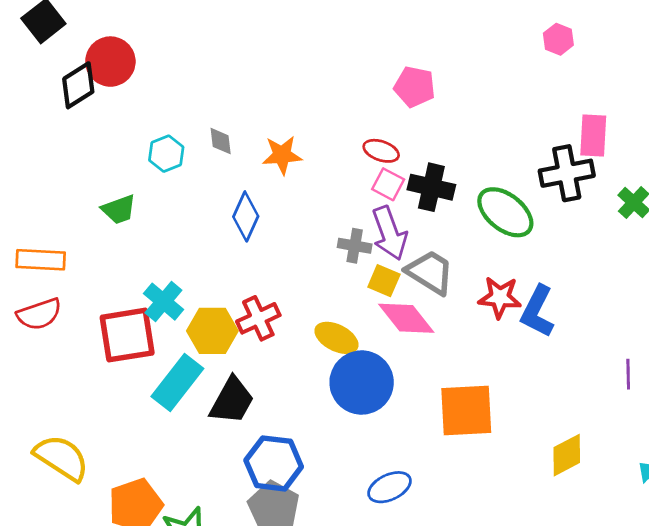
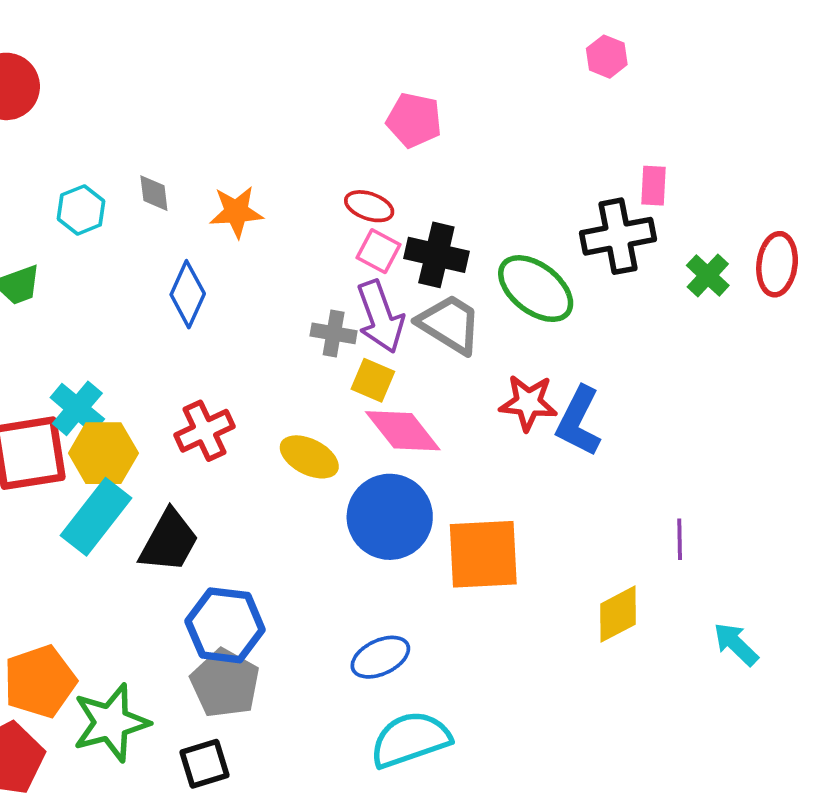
pink rectangle: (593, 136) -> (654, 186), size x0.7
gray trapezoid: (430, 272) -> (450, 324), moved
yellow hexagon: (212, 331) -> (103, 453), moved
purple line: (628, 374) -> (680, 539), moved
blue circle: (362, 383) -> (390, 517), moved

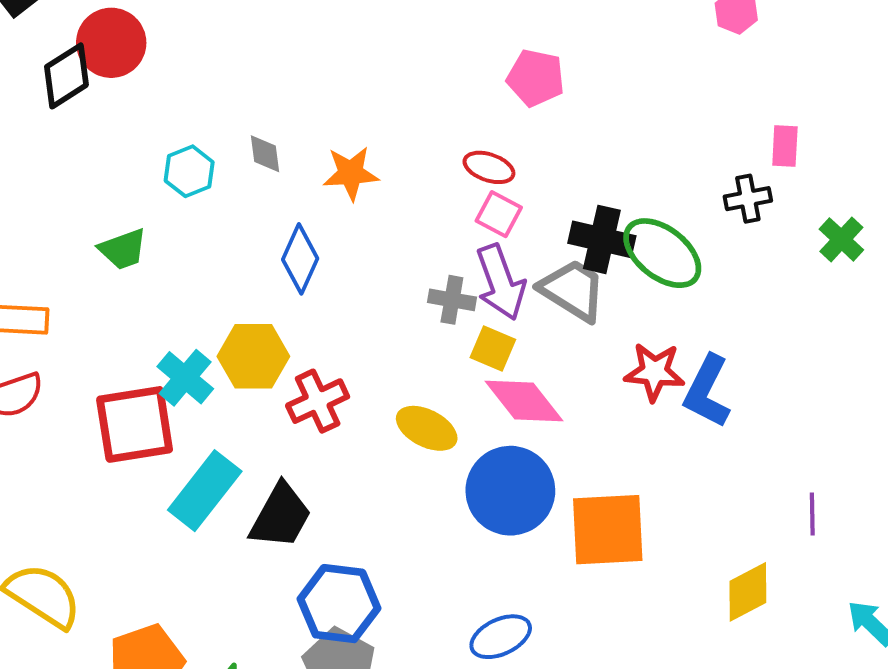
black cross: (618, 236) -> (748, 199), size x0.6
black cross: (436, 255) -> (602, 239), moved
yellow hexagon: (103, 453) -> (253, 356), moved

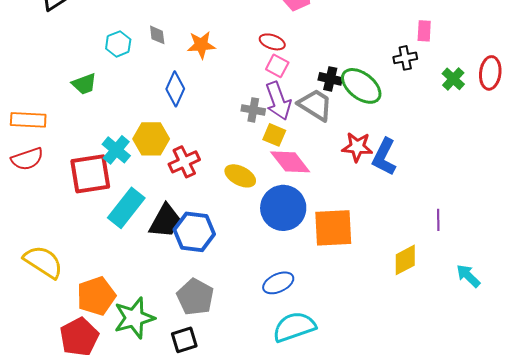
black cross: (602, 239) -> (330, 79), size x0.7
blue hexagon: (339, 604) -> (194, 232), moved

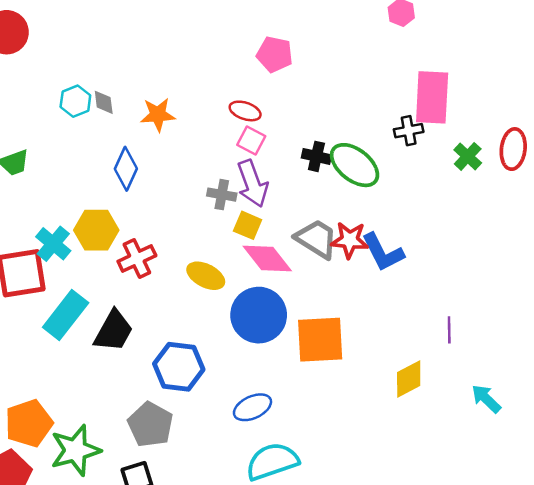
pink rectangle: (424, 31) -> (432, 97), size x2.0
cyan hexagon: (118, 44) -> (75, 101), moved
gray trapezoid: (315, 105) -> (316, 239), moved
blue L-shape: (384, 157) -> (383, 252), turned -54
blue hexagon: (194, 232) -> (179, 367), moved

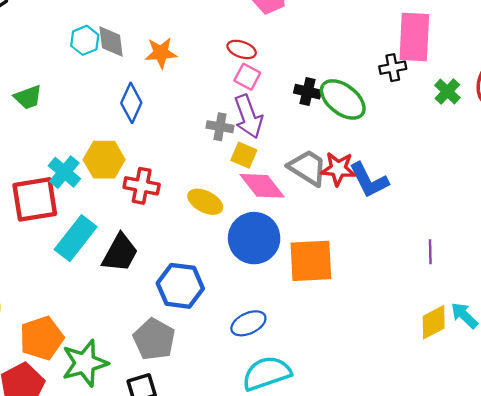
gray diamond: (104, 102) -> (111, 42), size x1.4
red cross: (137, 258) -> (142, 186), turned 36
yellow diamond: (409, 379) -> (434, 322), moved

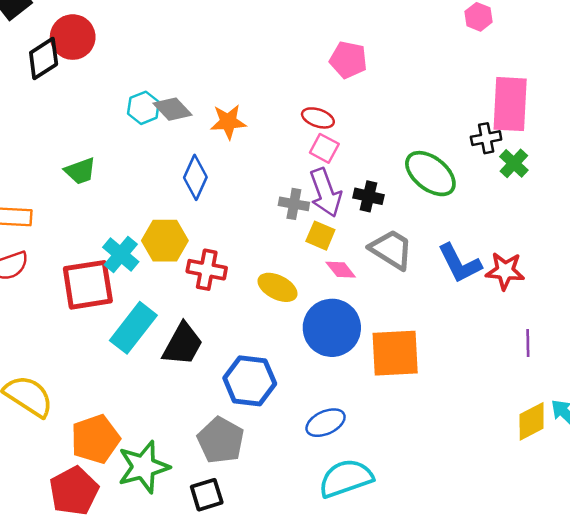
gray diamond: (111, 42) -> (173, 109), turned -36
black cross: (308, 92) -> (369, 196), moved
green cross: (447, 92) -> (514, 163), moved
red star: (338, 169) -> (505, 271), moved
pink diamond: (262, 186) -> (341, 270), size x0.6

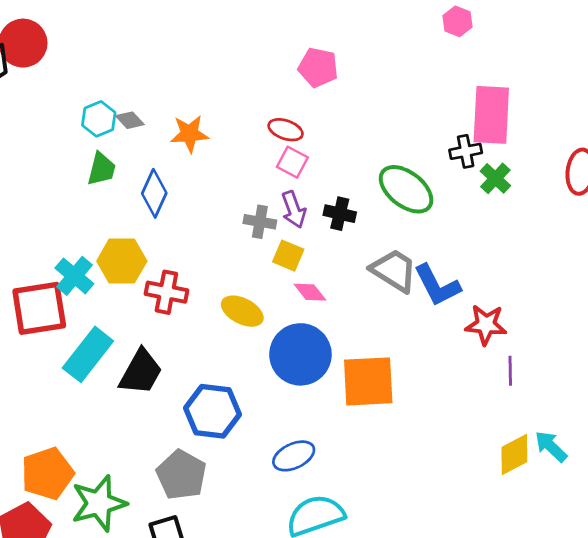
gray diamond: (173, 109) -> (130, 120), size x0.7
green trapezoid: (80, 171) -> (101, 169), moved, turned -56
purple arrow: (326, 193) -> (294, 210), size x0.7
gray trapezoid: (391, 249) -> (394, 270), moved
red star: (505, 271) -> (486, 325), moved

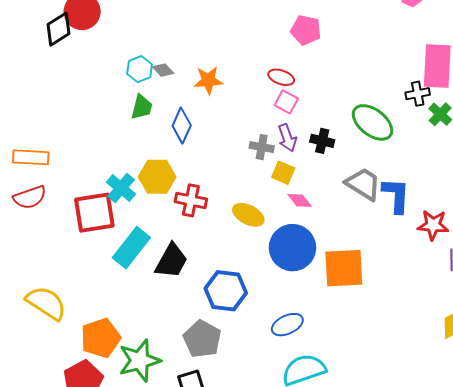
blue L-shape: (437, 285) -> (396, 195), turned -150

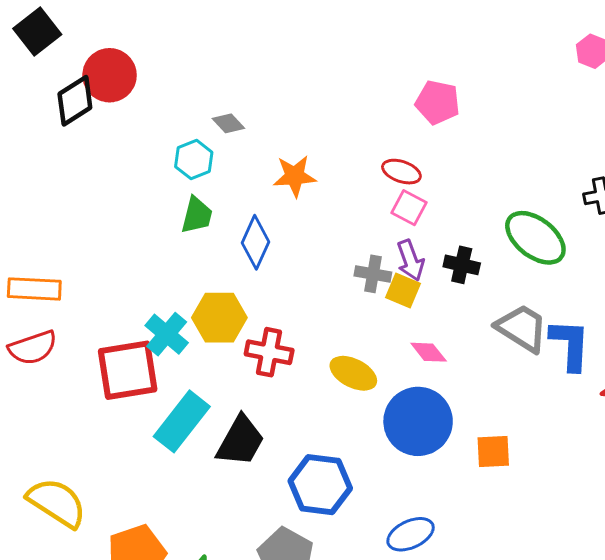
gray diamond: (163, 70) -> (228, 123), moved
yellow square: (283, 173) -> (403, 290), moved
orange square: (344, 268) -> (493, 451), size x0.6

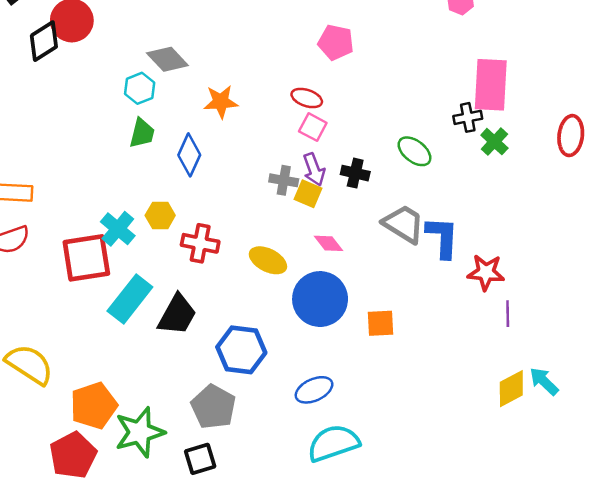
gray diamond: (228, 123) -> (167, 59), size x1.6
green ellipse: (535, 238) -> (414, 151), size x0.7
yellow hexagon: (219, 318) -> (160, 215), size x0.7

